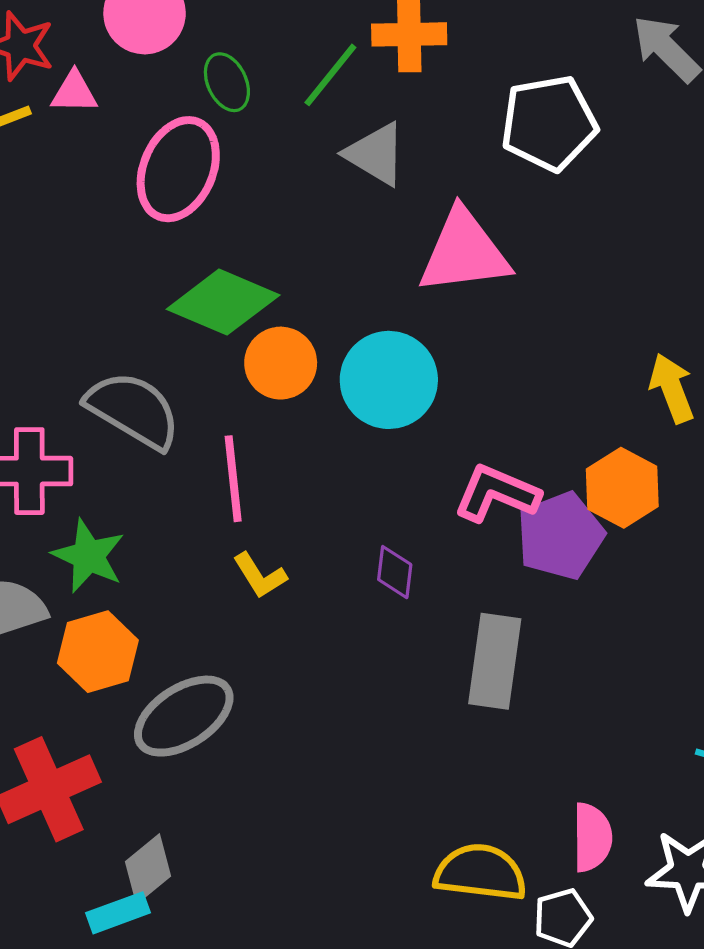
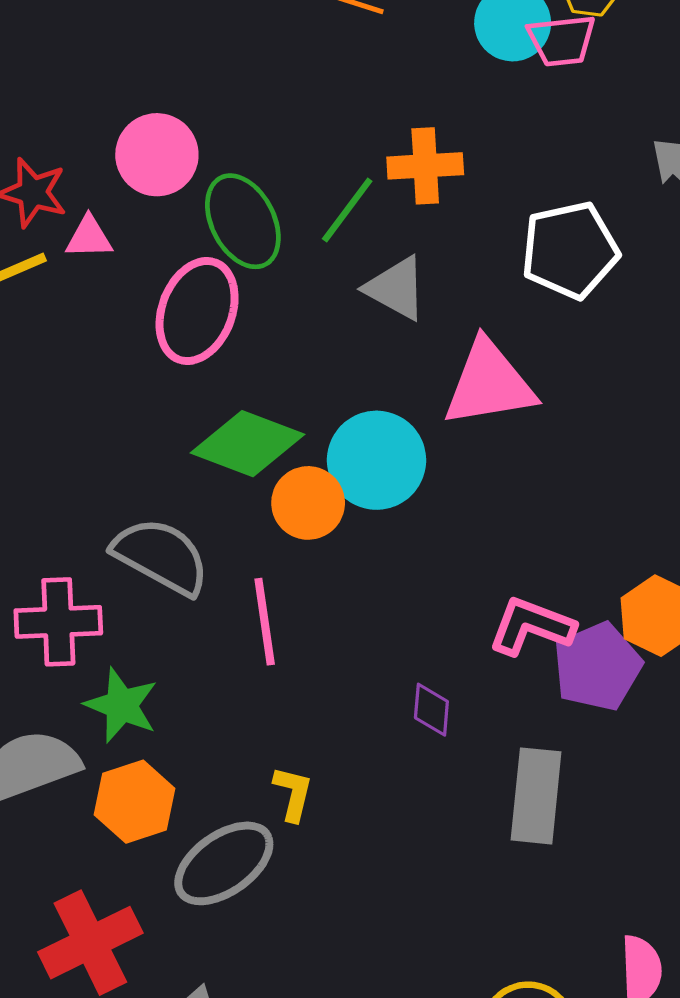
green ellipse: (227, 82) -> (243, 221), size x1.6
cyan circle: (389, 380) -> (377, 460), moved
yellow L-shape: (260, 576) -> (293, 794), moved, turned -132

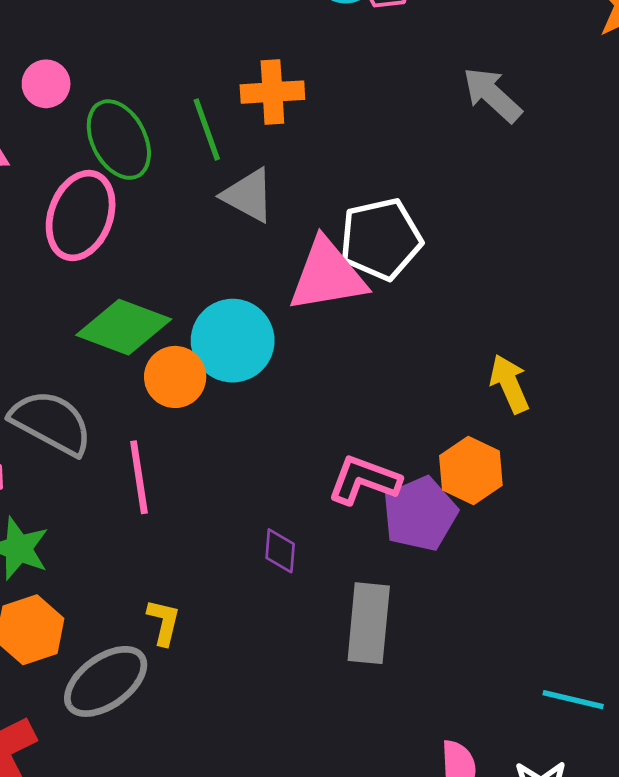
pink circle: (157, 155) -> (46, 84), size x0.7
green line: (347, 210) -> (207, 130), turned -56
white pentagon: (570, 250) -> (381, 239), moved

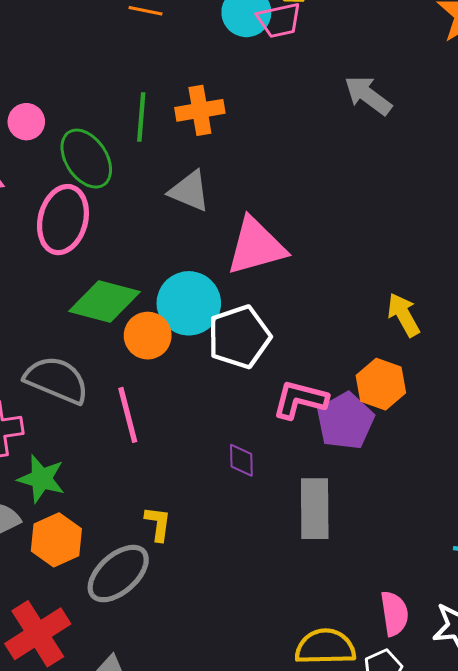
green line: (207, 130) -> (141, 117), moved, turned 30
white pentagon: (381, 239) -> (239, 337), moved

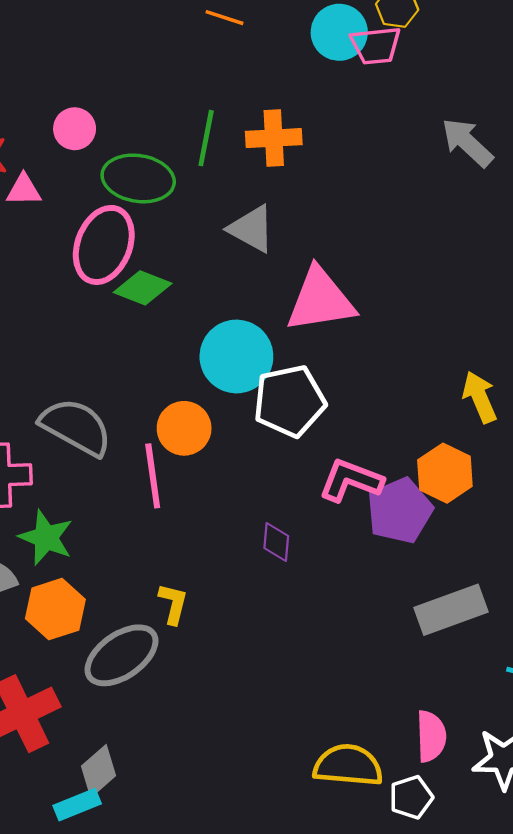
green ellipse: (86, 159) -> (138, 178), turned -54
green diamond: (105, 301) -> (143, 288), moved, size x0.7
orange circle: (148, 336) -> (184, 428), moved
gray rectangle: (315, 509) -> (451, 610), moved, turned 64

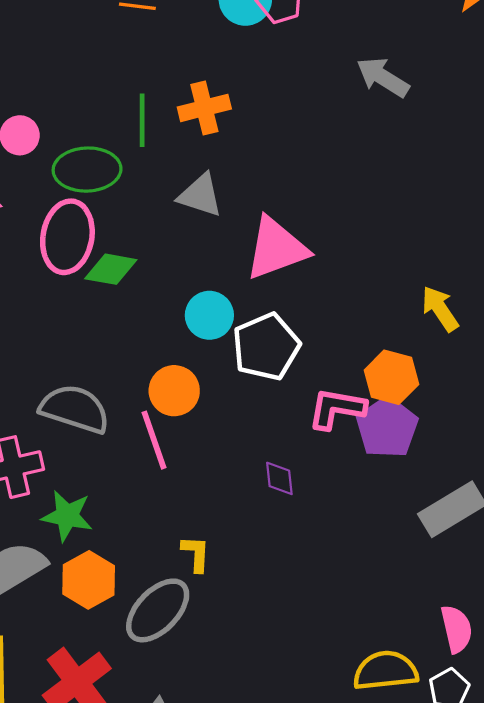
cyan circle: (236, 356) -> (209, 315), size x0.7
orange hexagon: (445, 473) -> (391, 377), moved

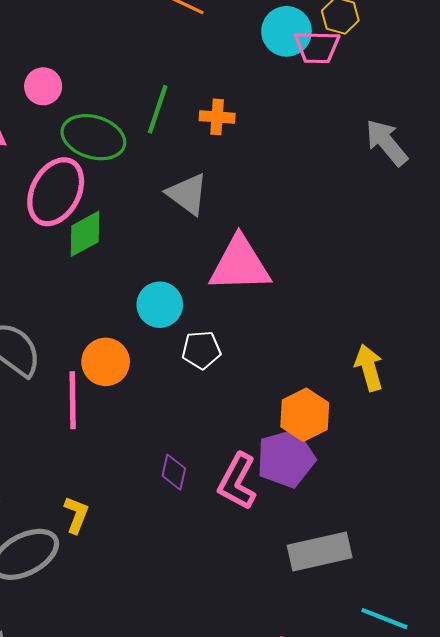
orange cross: (204, 108) -> (217, 117), size x0.7
green diamond: (111, 269) -> (85, 234), turned -57
white pentagon: (266, 347) -> (201, 350), size x0.6
pink L-shape: (337, 409) -> (237, 481), moved, turned -90

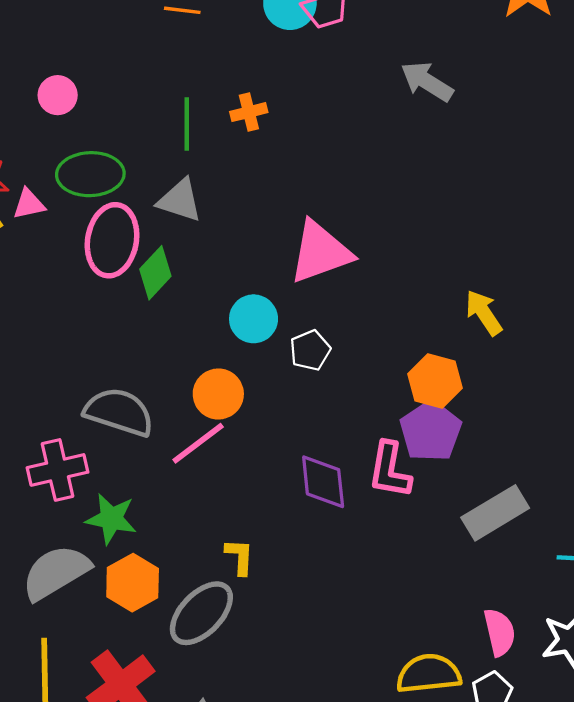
pink circle: (43, 86) -> (58, 95), moved
green ellipse: (93, 137) -> (90, 174), moved
gray triangle: (187, 194) -> (180, 200), moved
pink line: (73, 400) -> (198, 443), turned 72
purple diamond: (174, 472) -> (323, 482), size x1.6

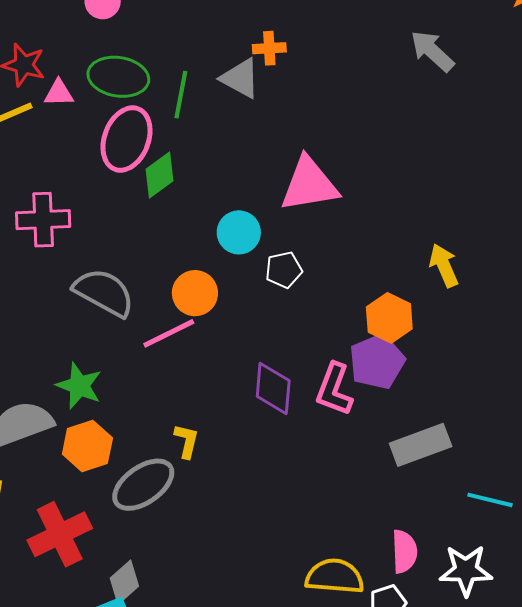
green line: (187, 124) -> (181, 95), moved
gray triangle: (180, 200) -> (240, 78), moved
pink cross: (58, 470) -> (43, 220), moved

